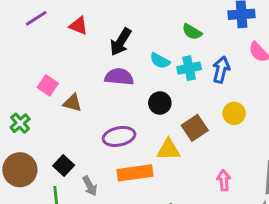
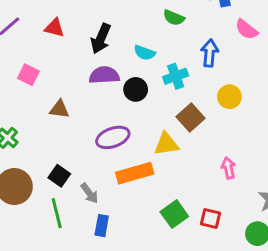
cyan cross: (189, 68) -> (176, 76), moved
pink square: (48, 85) -> (28, 75), moved
black circle: (160, 103) -> (136, 89), moved

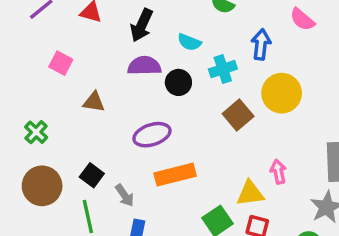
yellow circle: (229, 97) -> (282, 93), size x1.5
yellow triangle: (166, 144) -> (250, 193), moved

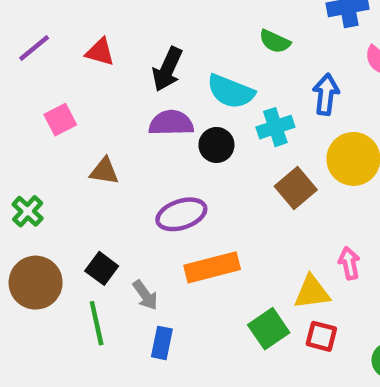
cyan semicircle: (189, 42) -> (231, 91), size x1.5
pink square: (61, 63) -> (60, 120), turned 35

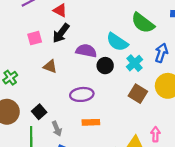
green semicircle: (275, 41) -> (143, 23), size x1.6
black arrow: (167, 69) -> (61, 33), moved
cyan cross: (275, 127) -> (135, 63), turned -35
brown square: (296, 188) -> (138, 94), turned -30
orange rectangle: (212, 267) -> (91, 122), size x0.7

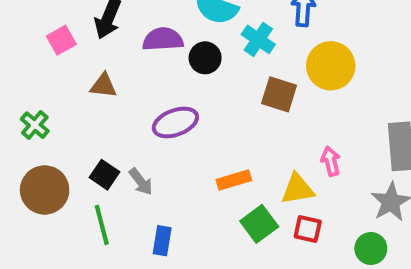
orange rectangle: (91, 122) -> (234, 180), moved
gray arrow: (57, 129) -> (141, 182), moved

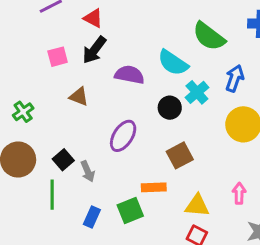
black circle: (205, 58) -> (170, 108), moved
brown square: (279, 94) -> (180, 155), moved, turned 30
purple ellipse: (175, 122) -> (123, 136), turned -52
pink arrow: (331, 161) -> (239, 193), moved
green square: (259, 224) -> (130, 210), moved

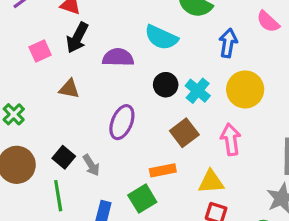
cyan cross: (197, 92) -> (198, 91), moved
pink arrow: (239, 193) -> (231, 139), moved, size x1.4

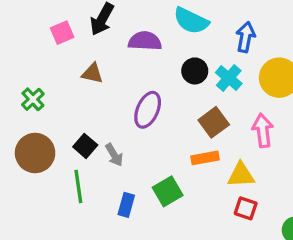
blue arrow: (228, 43) -> (246, 37), moved
orange rectangle: (163, 170) -> (205, 158), moved

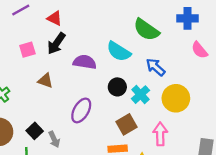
blue arrow: (246, 37) -> (156, 67), turned -66

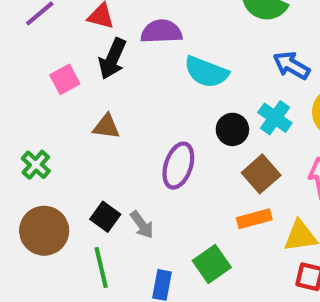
cyan semicircle: (119, 51) -> (206, 72), moved
purple semicircle: (85, 62) -> (161, 32), moved
black circle: (117, 87) -> (232, 129), moved

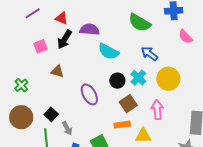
purple ellipse: (178, 166) -> (89, 94), turned -55
gray arrow: (142, 225) -> (67, 128), moved

